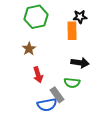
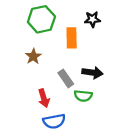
orange rectangle: (72, 31) -> (72, 38), moved
red arrow: (38, 75) -> (44, 98), moved
gray rectangle: (57, 95) -> (66, 78), moved

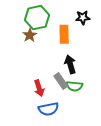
brown star: (33, 56) -> (30, 35), moved
black arrow: (92, 73) -> (70, 64), moved, turned -114
gray rectangle: (66, 78) -> (61, 81), moved

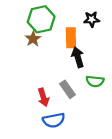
black arrow: (70, 64) -> (78, 57), moved
green semicircle: (74, 86) -> (95, 81), moved

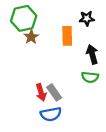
green hexagon: (41, 19) -> (24, 18), moved
black arrow: (78, 57) -> (92, 54), moved
gray rectangle: (67, 89) -> (54, 92), moved

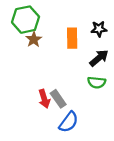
black star: (87, 18) -> (99, 29), moved
black arrow: (92, 54) -> (99, 58), turned 66
blue semicircle: (51, 114) -> (69, 122), moved, turned -42

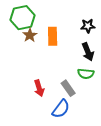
orange rectangle: (72, 38) -> (53, 36), moved
black arrow: (99, 58) -> (88, 52), turned 108
gray rectangle: (58, 99) -> (68, 88), moved

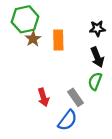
green semicircle: (86, 74) -> (95, 81), turned 105

